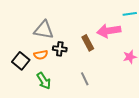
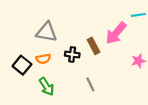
pink arrow: (109, 31) -> (116, 33), turned -40
black cross: (60, 49) -> (72, 54), moved

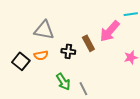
gray line: (90, 84) -> (83, 89), moved
green arrow: (47, 87) -> (63, 82), moved

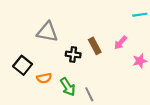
pink arrow: (110, 31) -> (120, 43), moved, size x0.6
orange semicircle: (41, 55) -> (44, 78), moved

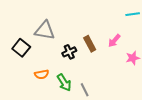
black cross: (73, 54) -> (69, 52), turned -32
black square: (23, 65) -> (21, 48), moved

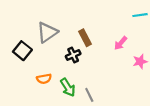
gray triangle: (45, 30) -> (47, 32), turned -45
brown rectangle: (90, 44) -> (85, 38), moved

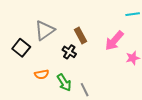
pink arrow: (121, 43) -> (114, 41), size x1.5
black cross: (73, 55) -> (69, 52), turned -32

